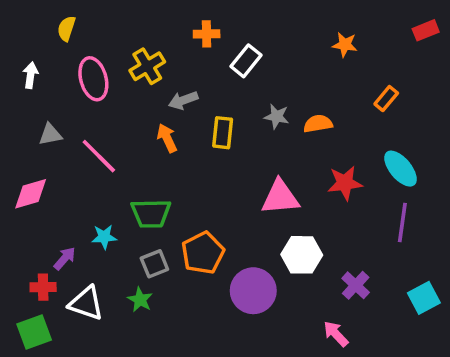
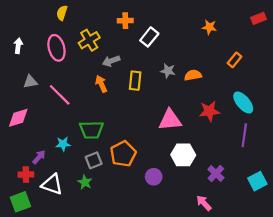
yellow semicircle: (66, 28) -> (62, 13), moved
purple circle: (253, 291) -> (154, 177), size x0.6

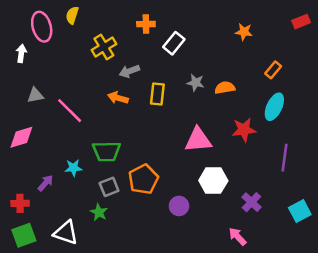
pink ellipse: (56, 48) -> (42, 27), moved
orange arrow: (101, 84) -> (118, 98), turned -49
cyan ellipse: (243, 102) -> (274, 107), moved, turned 65
red cross: (26, 175) -> (20, 203), moved
white triangle: (52, 184) -> (66, 233), moved

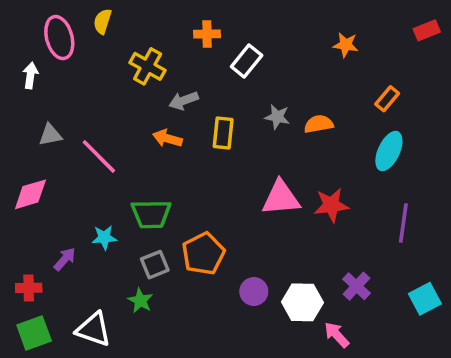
yellow cross: (104, 47) -> (148, 66), turned -30
red star: (244, 130) -> (331, 205), moved
white hexagon: (213, 181) -> (302, 302), moved

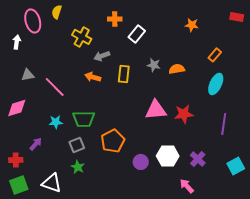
red rectangle: (427, 30) -> (237, 17), turned 32
cyan star: (104, 238) -> (56, 122), moved
gray square: (155, 265) -> (77, 145), moved
white hexagon: (302, 302) -> (168, 156), moved

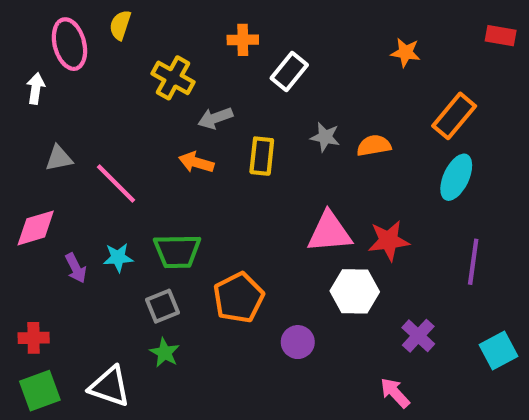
orange rectangle: (215, 55) -> (454, 116), size x1.5
purple arrow: (36, 144) -> (76, 268), moved, turned 112
white hexagon: (168, 156) -> (355, 291), moved

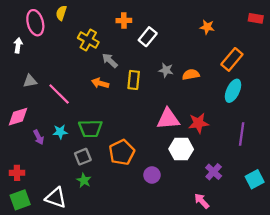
gray arrow: (215, 118) -> (110, 60), turned 63

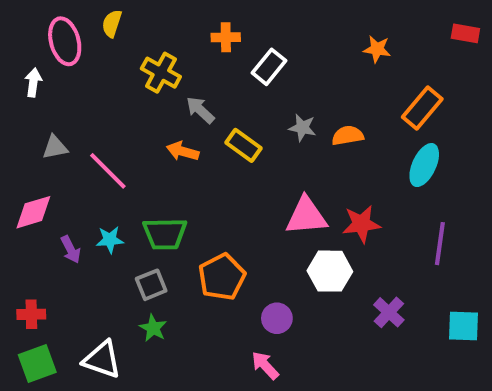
yellow rectangle: (134, 80) -> (243, 145), turned -60
cyan square: (255, 179) -> (463, 326), turned 30
pink arrow: (202, 201) -> (265, 365), moved

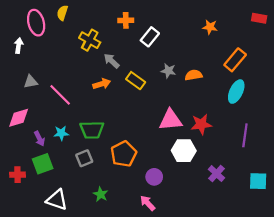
orange arrow: (183, 151) -> (102, 84), turned 147
green star: (153, 328) -> (101, 194), moved
green square: (37, 363) -> (43, 164), moved

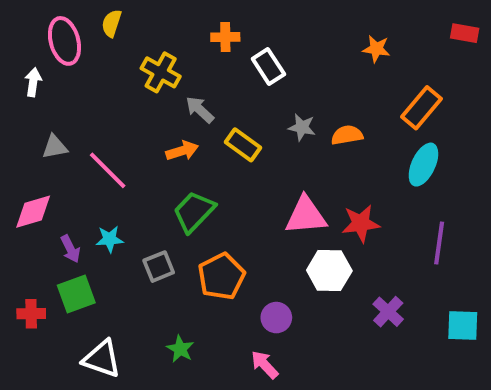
white rectangle: (150, 37) -> (268, 66), turned -72
green trapezoid: (92, 130) -> (194, 212), moved, turned 135
gray square: (84, 158) -> (159, 267), moved

